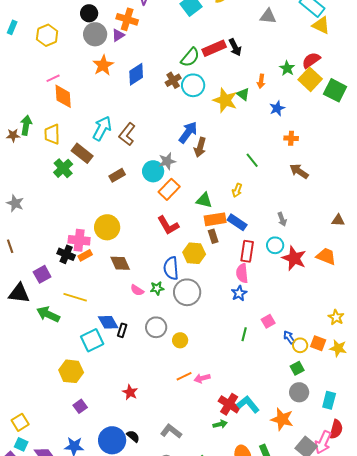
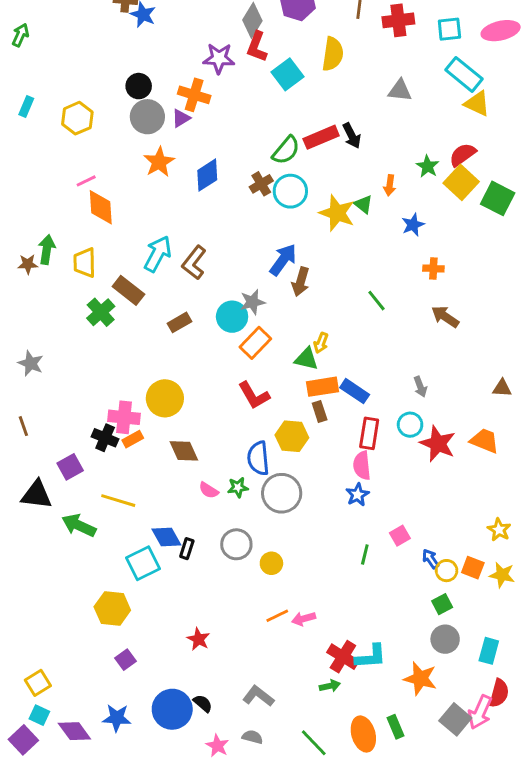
yellow arrow: (237, 190) -> (321, 343), moved
cyan L-shape: (248, 404) -> (371, 657), turned 125

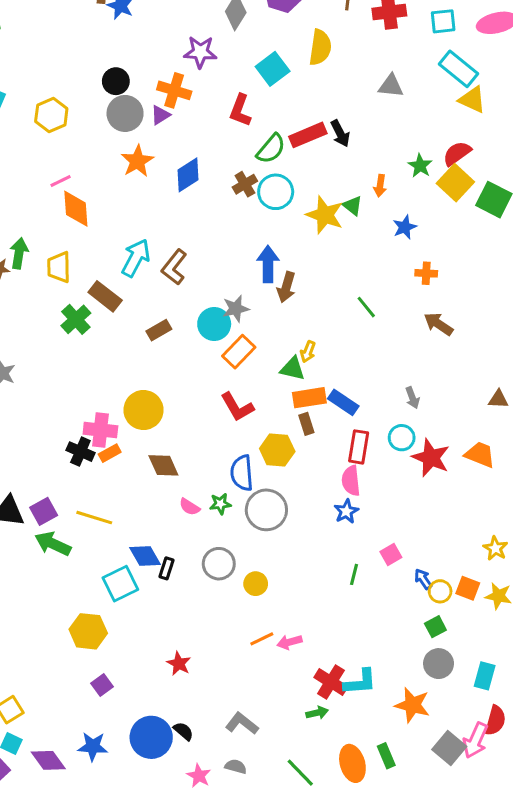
red L-shape: (257, 47) -> (240, 110), moved
blue arrow: (283, 260) -> (268, 264), turned -36
purple square: (70, 467) -> (44, 511), moved

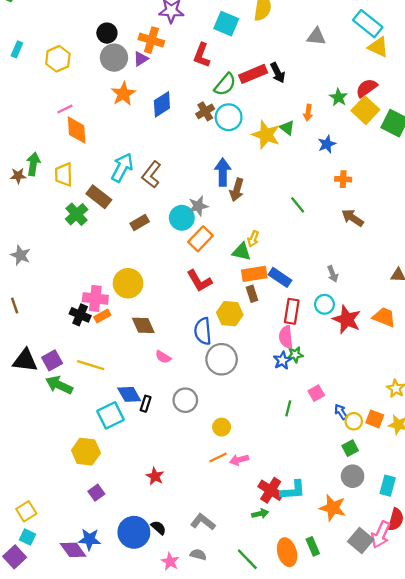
cyan square: (273, 69) -> (226, 24), turned -30
green star: (220, 504) -> (295, 355), moved
yellow circle: (256, 584) -> (222, 427), moved
purple diamond: (48, 760) -> (73, 550), moved

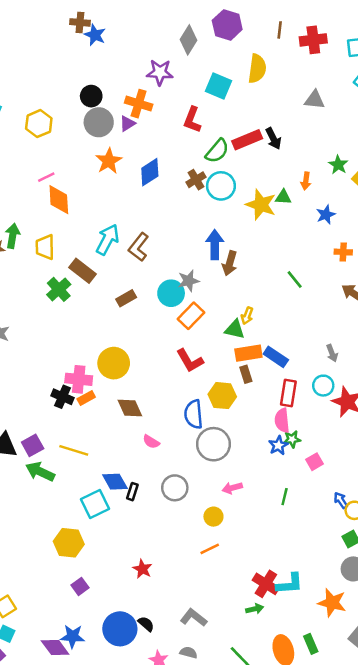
green triangle: (287, 128) -> (283, 197), turned -35
pink square: (316, 393) -> (315, 462), moved
pink arrow: (239, 460) -> (232, 488), moved

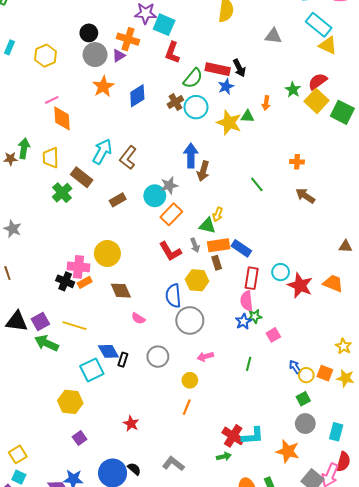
cyan square: (218, 86) -> (164, 25), moved
red rectangle: (247, 140) -> (218, 69), turned 35
blue star: (326, 215) -> (226, 87), moved
gray arrow: (332, 353) -> (195, 245), moved
orange line: (210, 549) -> (187, 407), turned -42

